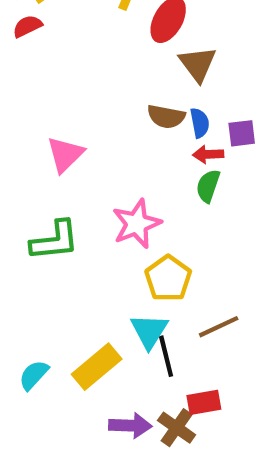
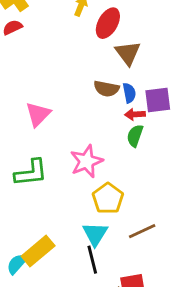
purple square: (242, 133) -> (158, 100), size x1.4
black line: (166, 356) -> (92, 260), moved
yellow rectangle: (97, 367) -> (38, 251), moved

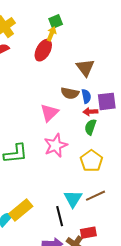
red ellipse: (108, 23) -> (43, 50), moved
pink triangle: (38, 114) -> (49, 113), moved
yellow pentagon: (108, 198) -> (91, 161), moved
cyan triangle: (95, 234) -> (73, 199), moved

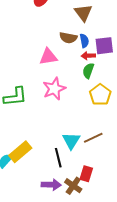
pink triangle: (49, 113) -> (48, 57), turned 36
yellow pentagon: (91, 161) -> (100, 95), moved
red rectangle: (88, 233) -> (86, 174), turned -63

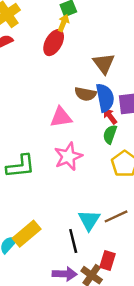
blue semicircle: (84, 41) -> (105, 98), size x1.6
red arrow: (88, 56) -> (110, 116), turned 56

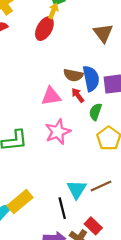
brown triangle: (104, 63) -> (103, 33), moved
red arrow: (110, 116) -> (78, 95), moved
red rectangle: (107, 261) -> (93, 226), turned -63

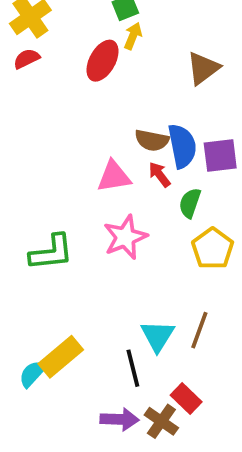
yellow arrow: (53, 11) -> (133, 36), moved
brown triangle: (103, 33) -> (203, 68), turned 30
brown line: (101, 186) -> (199, 330), turned -45

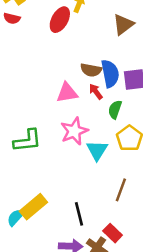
red semicircle: (27, 59) -> (12, 18), turned -140
cyan triangle: (158, 336) -> (97, 150), moved

